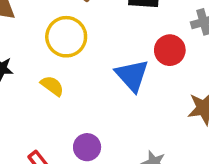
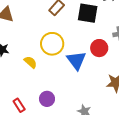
yellow circle: (66, 37) -> (52, 44), moved

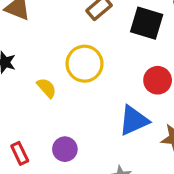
blue triangle: (76, 60) -> (134, 121), moved, turned 35

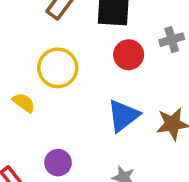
red circle: (158, 80) -> (129, 55), moved

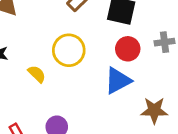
blue triangle: (123, 116) -> (118, 81), moved

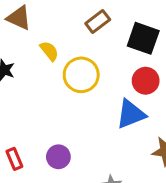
yellow semicircle: (37, 74) -> (49, 51), moved

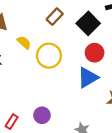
black square: (143, 38) -> (88, 23), turned 35
red rectangle: (14, 159) -> (12, 122), turned 64

